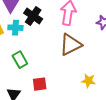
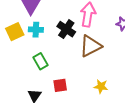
black cross: (33, 16) -> (66, 29), moved
yellow star: (88, 81) -> (101, 86), moved

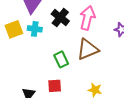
black cross: (66, 29) -> (60, 18), moved
green rectangle: (40, 61) -> (61, 59), moved

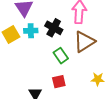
black cross: (60, 18) -> (54, 28), moved

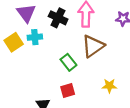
black cross: (54, 28) -> (58, 18), moved

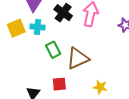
brown triangle: (93, 46) -> (78, 58), moved
green rectangle: (68, 62) -> (53, 50), moved

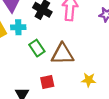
brown triangle: (78, 58) -> (62, 54), turned 30

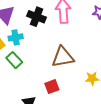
green rectangle: (37, 48) -> (14, 60), moved

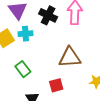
green rectangle: (14, 60) -> (23, 69), moved

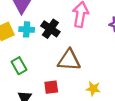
black cross: (48, 15) -> (50, 29), moved

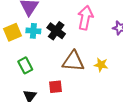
yellow star: (93, 89) -> (101, 65), moved

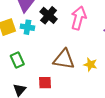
black cross: (56, 31) -> (49, 15), moved

